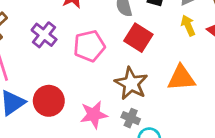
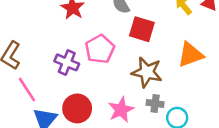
purple cross: (44, 35) -> (67, 62), moved

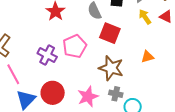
orange triangle: (191, 55) -> (147, 57), size x0.6

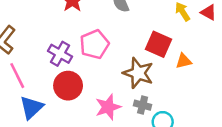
red square: (110, 33) -> (159, 44), moved
red circle: (53, 93) -> (68, 86), moved

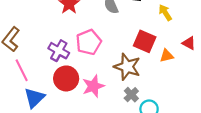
red triangle: (209, 12) -> (189, 43), moved
gray cross: (143, 105) -> (131, 95), turned 32
pink star: (108, 107) -> (93, 86), moved

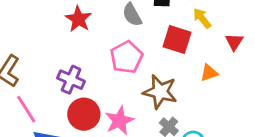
red square: (145, 41) -> (177, 40), moved
pink pentagon: (89, 42) -> (126, 57), moved
red triangle: (189, 43) -> (234, 42), moved, turned 40

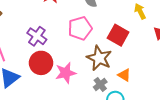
red square: (177, 40) -> (118, 35), moved
orange triangle: (209, 73) -> (124, 75), moved, turned 40

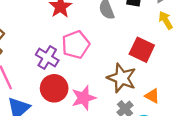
pink pentagon: (80, 28) -> (76, 45), moved

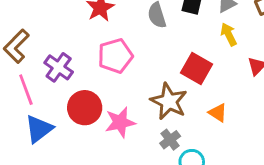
purple cross: (47, 57) -> (59, 67), moved
orange triangle: (152, 96) -> (218, 113), moved

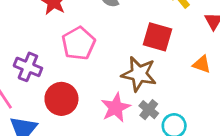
orange triangle: (218, 113) -> (202, 64), moved
pink star: (120, 122) -> (116, 108), moved

